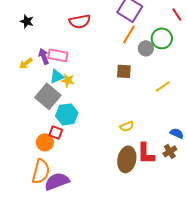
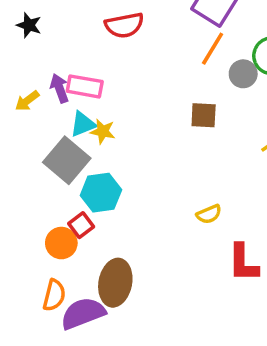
red square: (56, 132) -> (81, 225), turned 32
brown ellipse: (127, 159) -> (115, 283), moved
orange semicircle: (41, 171) -> (54, 295), size x0.7

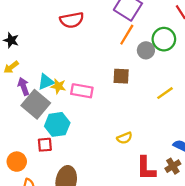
black star: (29, 25) -> (11, 40), moved
pink rectangle: (85, 86) -> (82, 91), moved
purple arrow: (60, 88) -> (23, 86), moved
red square: (81, 225) -> (45, 145), turned 32
orange circle: (61, 243) -> (17, 162), moved

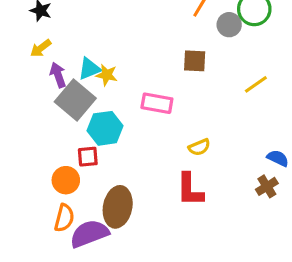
pink rectangle: (82, 91) -> (157, 103), moved
orange circle: (17, 162) -> (66, 180), moved
red L-shape: (146, 168) -> (190, 190), moved

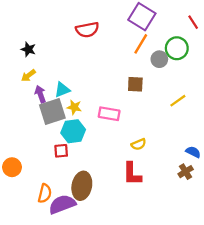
yellow star: (107, 75) -> (74, 107), moved
gray square: (75, 100) -> (52, 112), turned 32
orange circle: (66, 180) -> (12, 167), moved

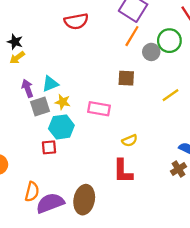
yellow arrow: (28, 76) -> (17, 58), moved
gray square: (52, 112) -> (40, 106), size x0.7
brown ellipse: (82, 186) -> (84, 200), moved

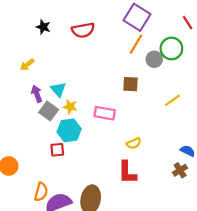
black star: (15, 42) -> (43, 27), moved
cyan triangle: (50, 84) -> (58, 89), turned -49
gray square: (40, 106) -> (49, 111), turned -36

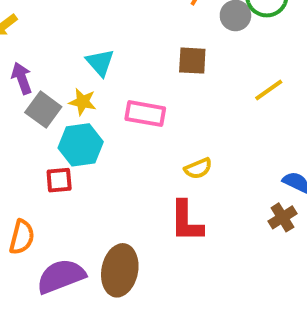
cyan triangle: (58, 89) -> (100, 63), moved
orange semicircle: (41, 192) -> (22, 237), moved

